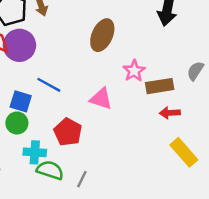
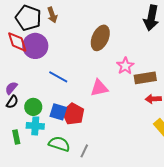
pink triangle: (101, 99) -> (99, 88), turned -30
blue square: (21, 101) -> (58, 112), moved
cyan cross: (35, 152) -> (35, 126), moved

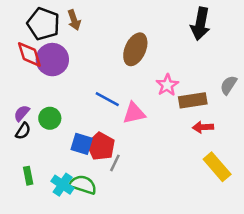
blue line: (58, 77) -> (107, 99), moved
green circle: (33, 107) -> (50, 118), moved
cyan cross: (35, 126) -> (63, 185), moved, turned 30
gray line: (84, 151) -> (115, 163), moved

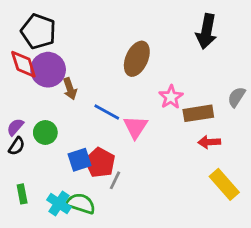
brown arrow: (74, 20) -> (70, 89), moved
pink triangle: (134, 113) -> (135, 127), turned -45
blue square: (82, 144) -> (79, 160), turned -35

